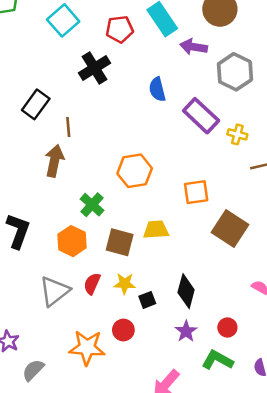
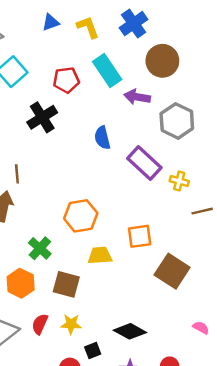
yellow trapezoid: (156, 230) -> (100, 256), moved
black diamond: (186, 291) -> (130, 331), turned -76
black square: (147, 300) -> (93, 350), moved

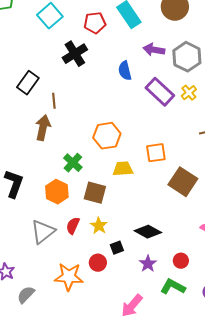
purple arrow: (137, 97) -> (154, 50), moved
yellow cross: (179, 181) -> (189, 93), moved, turned 35
yellow star: (71, 324) -> (99, 226), turned 30

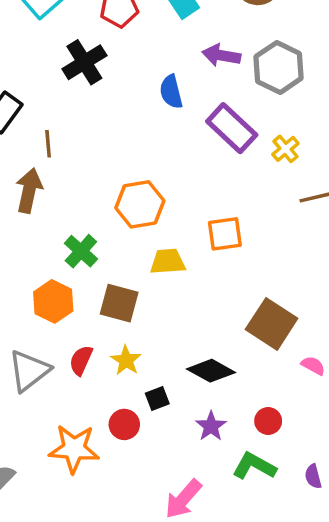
yellow cross: (189, 93) -> (285, 149), moved
brown square: (183, 182) -> (272, 324), moved

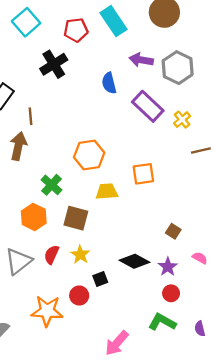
brown square: (272, 324) -> (173, 231), size x0.5
purple star: (211, 426) -> (168, 267), moved

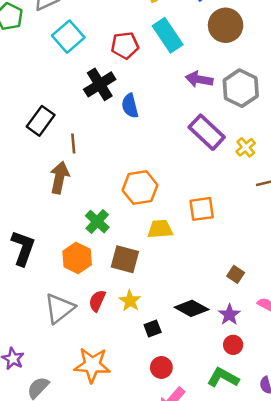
blue semicircle: (109, 83) -> (130, 106), moved
red circle: (79, 296) -> (161, 367), moved

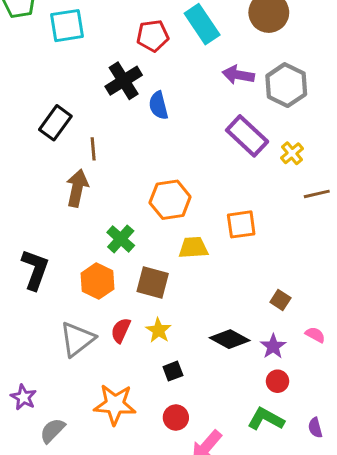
cyan square: (68, 37) -> (67, 26), moved, turned 32
black square: (153, 328) -> (173, 371), moved
red circle: (161, 367) -> (176, 418), moved

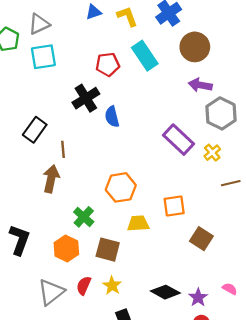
purple arrow: (238, 75) -> (200, 85), moved
gray hexagon: (286, 85) -> (221, 113), moved
brown square: (280, 300) -> (201, 239), moved, size x1.5

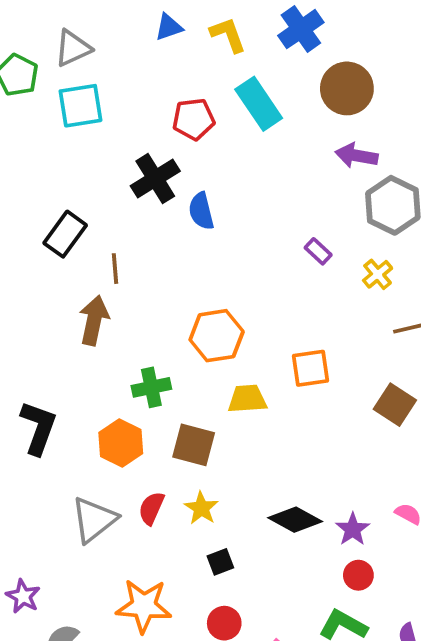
purple rectangle: (178, 140) -> (318, 251), size x0.5
green cross: (84, 217) -> (151, 387), turned 36
brown square: (201, 239) -> (395, 405), moved

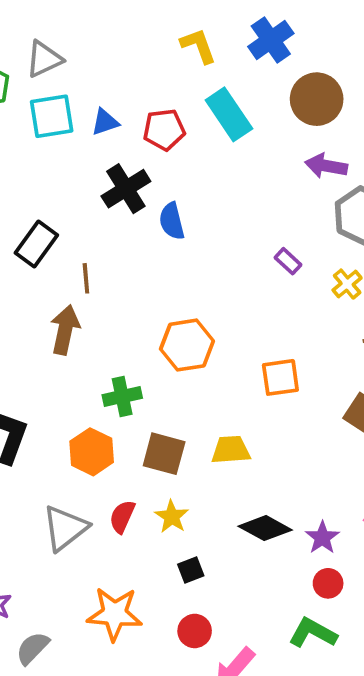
blue triangle: (169, 27) -> (105, 122), moved
yellow trapezoid: (247, 399) -> (231, 450), moved

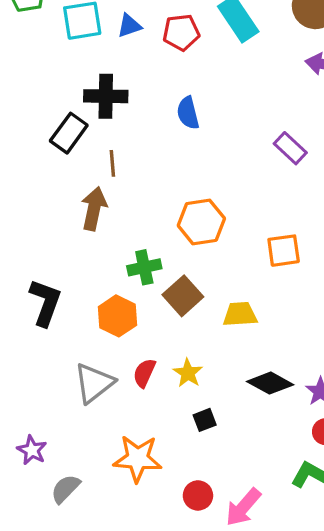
black cross: (126, 189) -> (106, 96), moved, turned 33
purple rectangle: (288, 261) -> (290, 148), size x1.4
brown square: (164, 454) -> (183, 296), moved, turned 33
red circle: (195, 631) -> (198, 495), moved

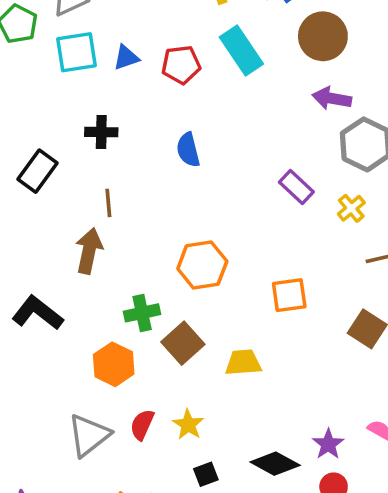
black cross: (106, 96) -> (101, 132), size x0.7
black rectangle: (69, 133) -> (37, 171), moved
black L-shape: (45, 303) -> (37, 313), moved, turned -72
black diamond: (270, 383) -> (275, 464), moved

